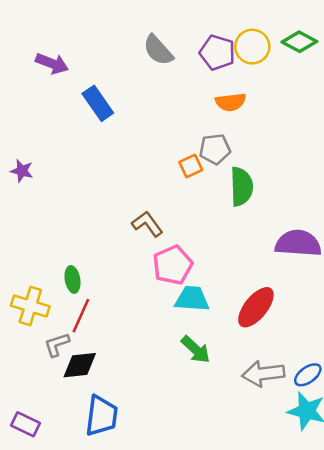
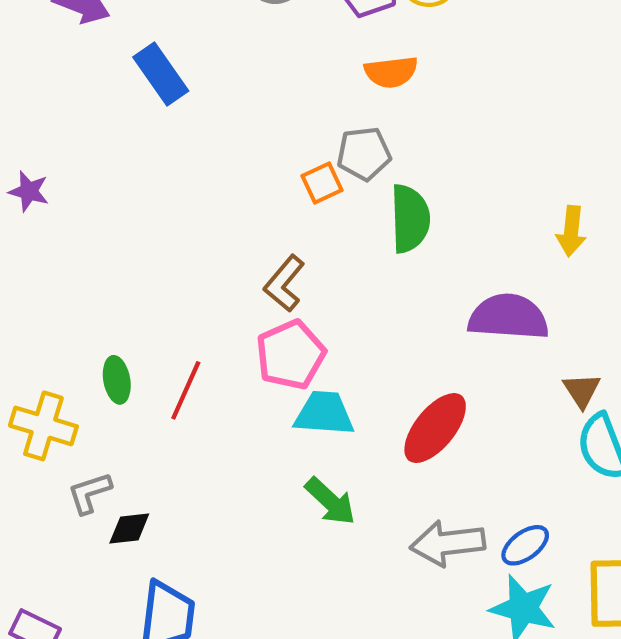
brown L-shape: (147, 224) -> (284, 283), moved, turned -104
red line: (81, 316) -> (186, 390), moved
black diamond: (80, 365) -> (129, 529), size x0.7

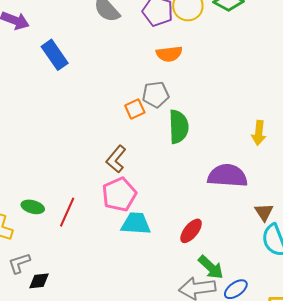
green ellipse: (117, 380) -> (33, 207), turned -65
red ellipse: (435, 428) -> (191, 231), size x0.7
green arrow: (330, 501) -> (211, 267), moved

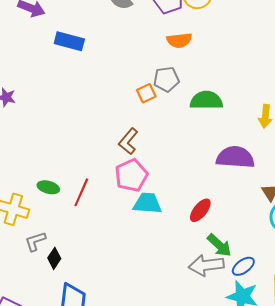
blue rectangle: (55, 55) -> (69, 41), turned -40
green semicircle: (179, 127) -> (206, 100), moved, turned -88
black diamond: (39, 281) -> (54, 258), turned -50

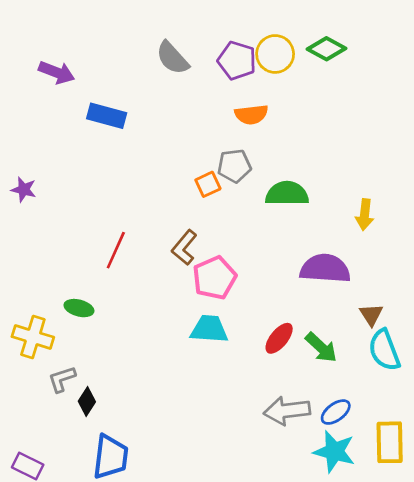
pink pentagon: (131, 175) -> (215, 278), moved
red line: (81, 192) -> (116, 250), moved
green arrow: (219, 245) -> (321, 348), moved

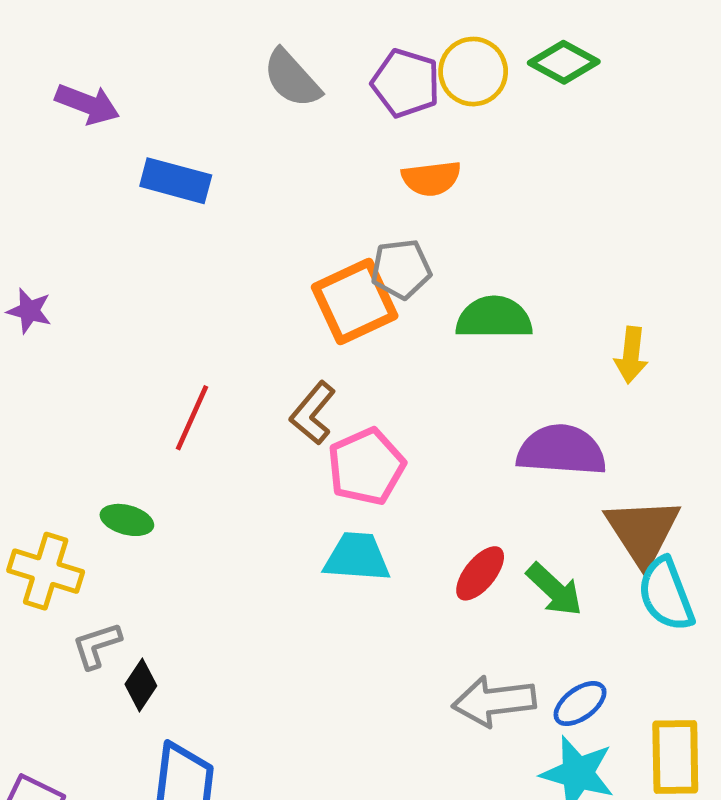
orange square: (208, 184) -> (355, 302), size x1.8
brown triangle: (371, 315) -> (643, 532), size x1.8

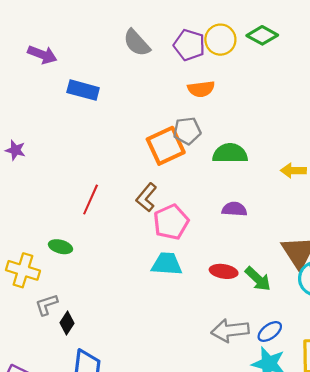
yellow arrow: (631, 355) -> (293, 171), turned 85
purple semicircle: (561, 450) -> (234, 209), moved, size x0.6
red ellipse: (480, 573) -> (224, 271), turned 60

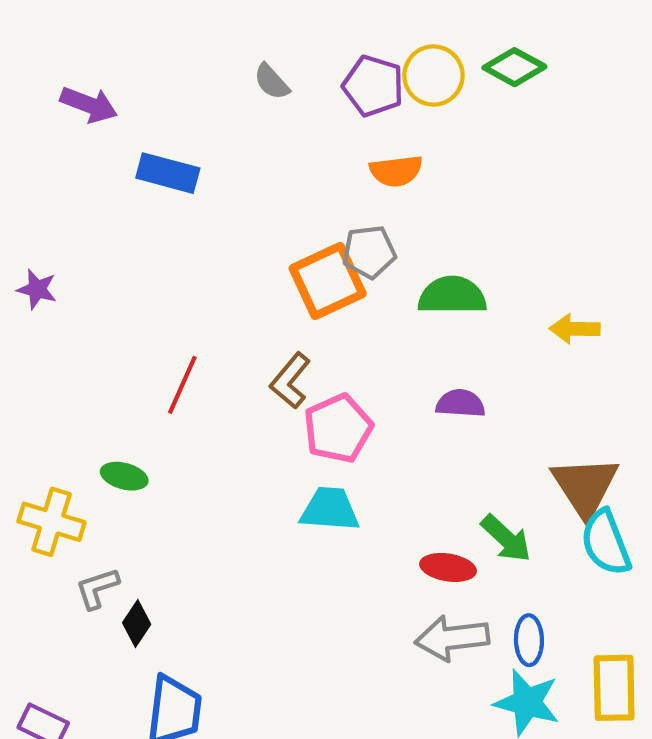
gray semicircle: (137, 43) -> (272, 82), size x0.7
red ellipse: (224, 271) -> (448, 567), moved
blue ellipse: (270, 331) -> (529, 640), turned -55

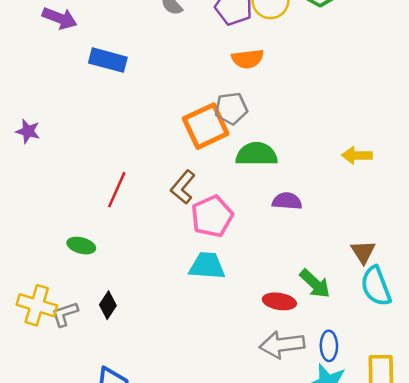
green semicircle: (452, 296) -> (257, 154), moved
brown triangle: (585, 487) -> (363, 252), size x0.6
yellow cross: (52, 522) -> (37, 305), moved
black diamond: (137, 624) -> (108, 305), moved

